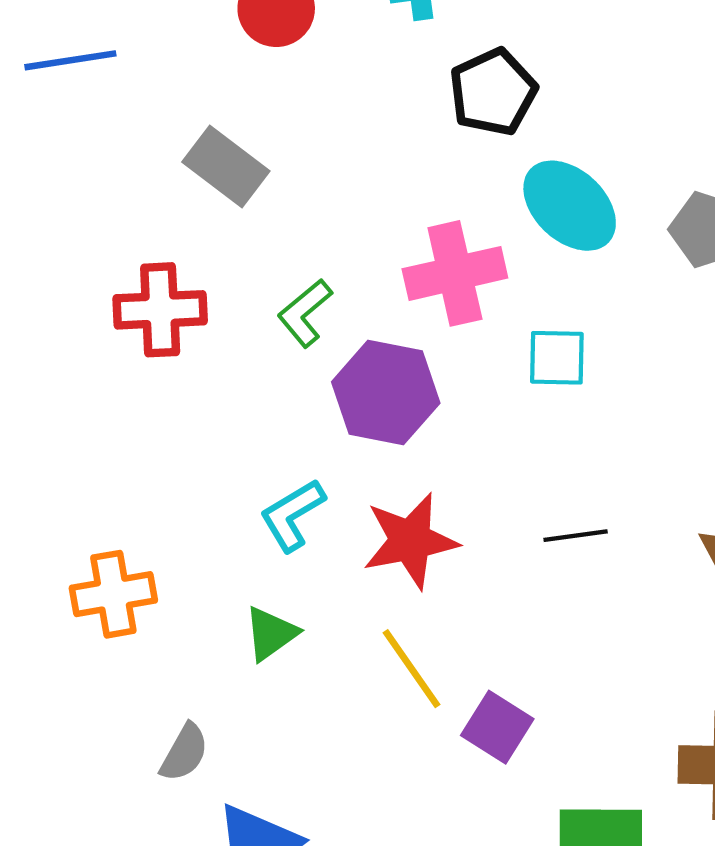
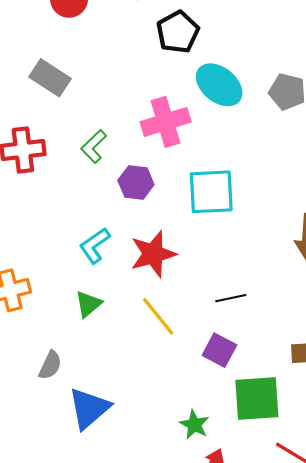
cyan square: (557, 358) -> (211, 192), moved, size x1.6
purple hexagon: (386, 392) -> (136, 182), size x0.7
black line: (576, 536) -> (231, 298), moved
purple square: (497, 727) -> (219, 350), moved

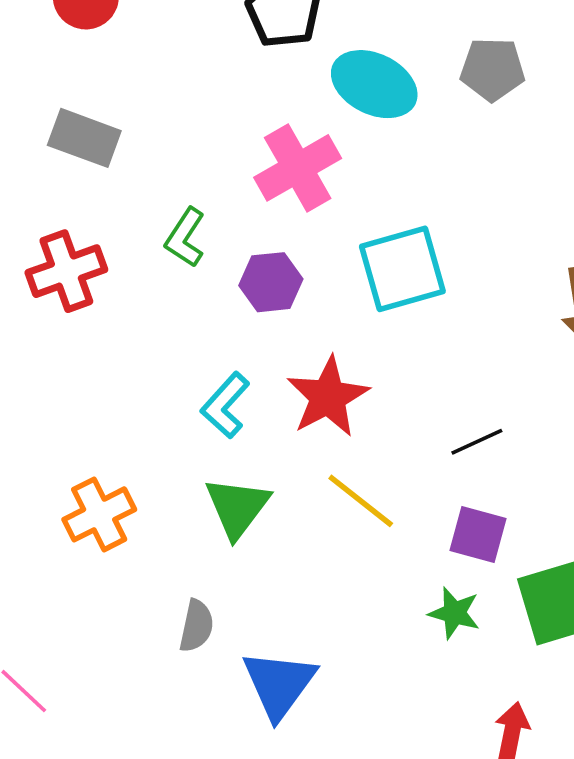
green triangle: (88, 304) -> (237, 507), size x1.4
green star: (194, 425) -> (454, 613), moved

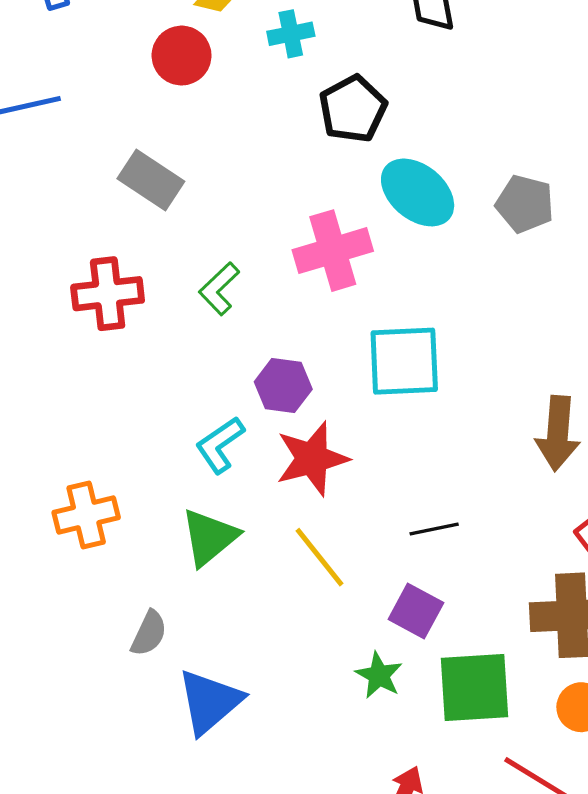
purple hexagon: (271, 282) -> (283, 385), moved

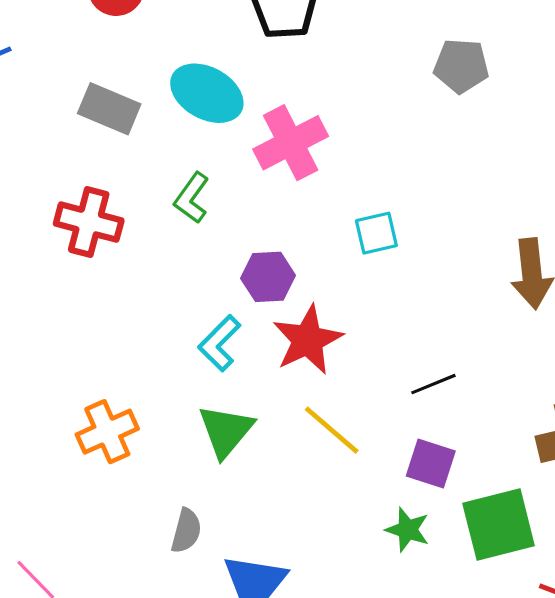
cyan ellipse: (418, 192) -> (207, 93), moved
red cross: (108, 294) -> (89, 222), turned 32
cyan square: (404, 361) -> (376, 233), size x0.6

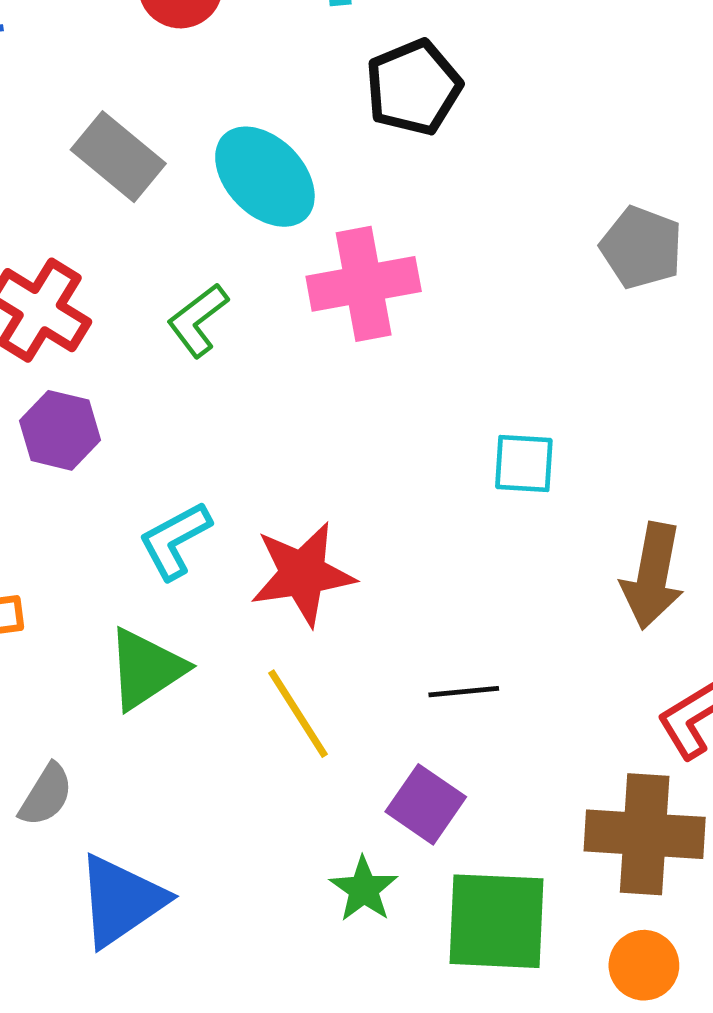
cyan square: (376, 233) -> (524, 464), moved
purple hexagon: (268, 277) -> (60, 430), moved

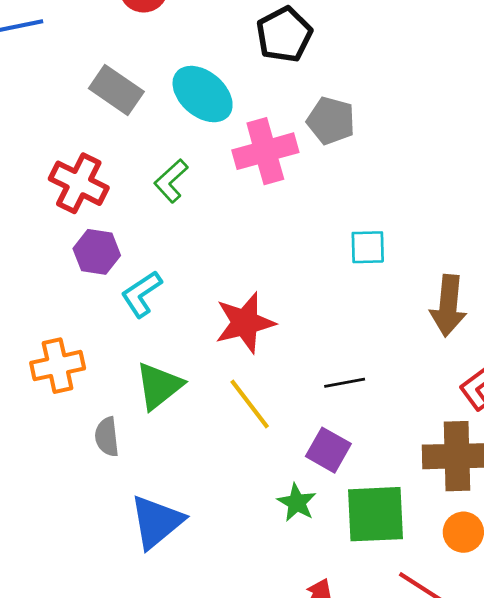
gray pentagon: (641, 247) -> (331, 121), moved
cyan L-shape: (175, 540) -> (141, 294), moved
gray semicircle: (46, 795) -> (107, 437), moved, turned 147

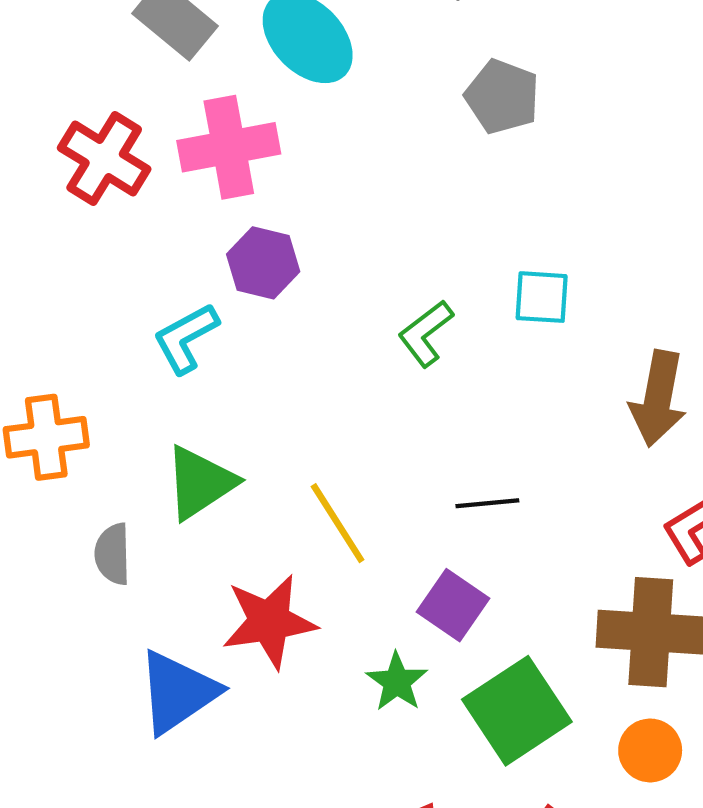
pink cross: (265, 151) -> (229, 147), moved
green L-shape: (171, 181) -> (426, 333), moved
purple hexagon: (97, 252) -> (263, 263), moved
red star: (245, 323) -> (269, 621), moved
green square: (376, 514) -> (517, 711), turned -36

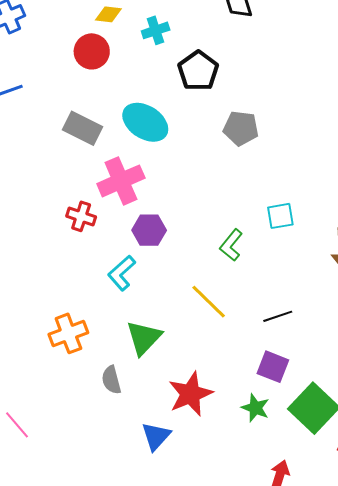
red cross: (104, 158) -> (81, 216), moved, size x0.7
yellow line: (338, 523) -> (209, 302), moved
blue triangle: (178, 692) -> (156, 436), size x0.7

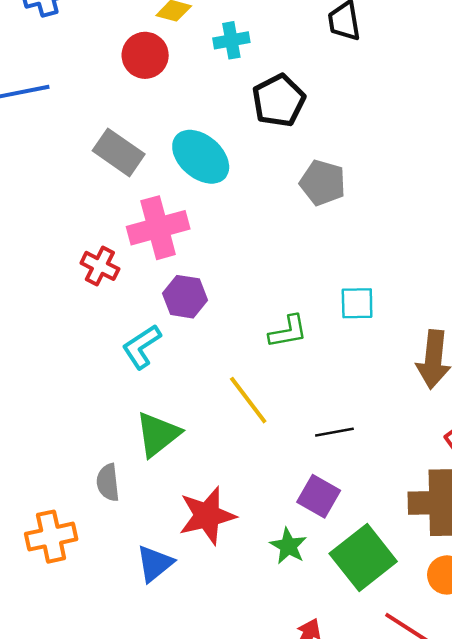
green L-shape: (231, 245) -> (288, 331), turned -148
orange cross: (68, 333) -> (51, 537), moved

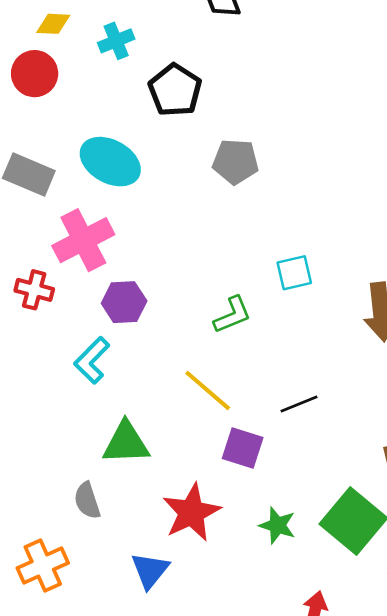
green triangle: (158, 434) -> (126, 443), turned 48
purple square: (319, 496) -> (243, 448), moved

